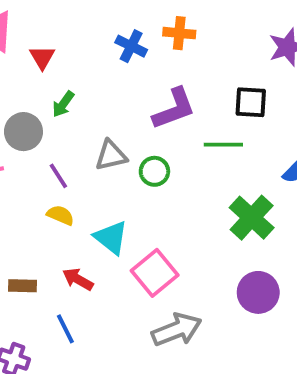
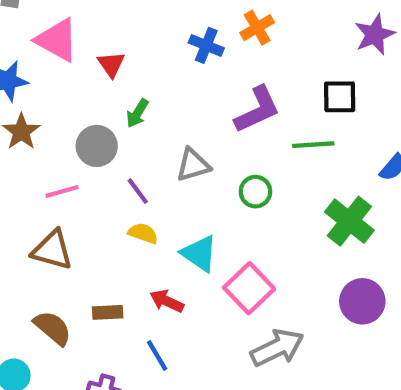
orange cross: (179, 33) -> (257, 28), turned -32
green circle: (154, 171) -> (255, 192), moved

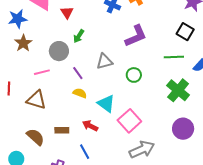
black square: (340, 97) -> (185, 32), moved, turned 30
green line: (313, 145) -> (174, 57), moved

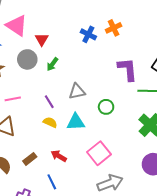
purple L-shape: (136, 36) -> (128, 69), moved, turned -75
gray circle: (59, 51) -> (27, 59), moved
cyan triangle: (106, 104) -> (76, 122), moved, turned -42
brown rectangle: (62, 130) -> (30, 159), turned -40

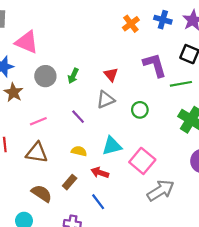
blue cross: (88, 34) -> (163, 20), moved
red triangle: (42, 40) -> (111, 75), moved
yellow semicircle: (50, 122) -> (79, 151), moved
cyan triangle: (76, 122) -> (112, 146), moved

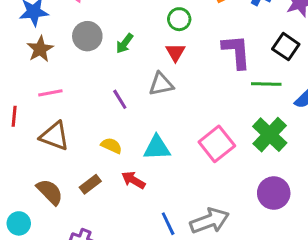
green circle: (140, 110) -> (179, 19), moved
pink line: (38, 121) -> (50, 93), moved
pink square: (142, 161) -> (217, 144), moved
blue line: (98, 202) -> (168, 224), moved

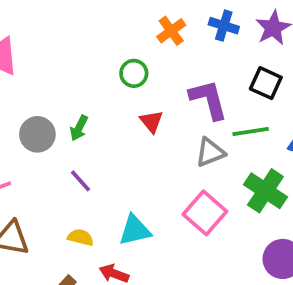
gray circle: (87, 36) -> (37, 134), moved
green arrow: (125, 43) -> (79, 128), moved
red triangle: (175, 52) -> (152, 121), moved
gray triangle: (161, 84) -> (210, 152), moved

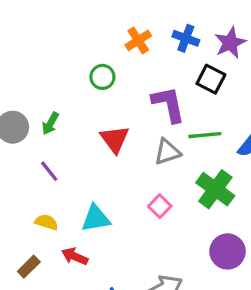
black square: (266, 83) -> (211, 79), moved
red triangle: (152, 121) -> (115, 139), moved, size x1.4
pink square: (205, 213) -> (160, 206), size x0.6

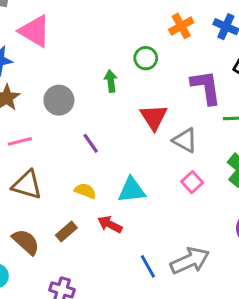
green arrow: (50, 124) -> (111, 81), moved, turned 140
gray triangle: (167, 152) -> (185, 140), moved, turned 44

